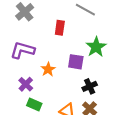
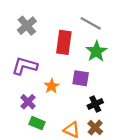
red rectangle: (60, 28) -> (64, 42), size x1.5
green star: (96, 47) -> (96, 51), moved

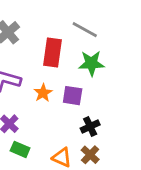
green star: (96, 51) -> (91, 63), turned 30
orange star: (52, 86) -> (43, 93), moved

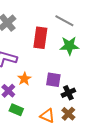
orange star: (43, 93) -> (24, 79), moved
purple square: (73, 96) -> (53, 80), moved

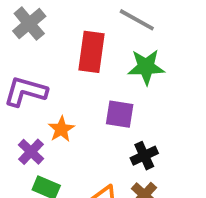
purple square: (53, 80) -> (120, 114), moved

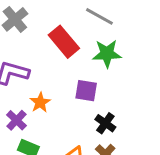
red rectangle: (91, 52) -> (64, 42), turned -48
black cross: (144, 156) -> (105, 123), turned -30

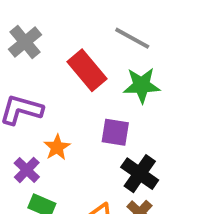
black cross: (105, 123) -> (140, 174), size x1.4

